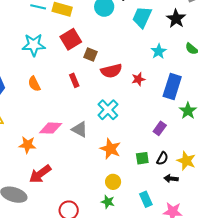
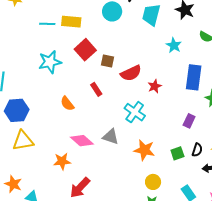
red star: (138, 79) -> (155, 86), moved
orange semicircle: (34, 84) -> (67, 104), moved
pink diamond: (51, 128) -> (82, 141), turned 50

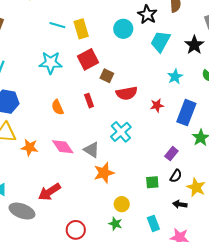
yellow rectangle: (71, 22) -> (81, 29), turned 54
red star: (155, 86) -> (157, 105), moved
orange star: (144, 150) -> (104, 173), moved, turned 30
black semicircle: (197, 150) -> (176, 176), moved
orange star: (62, 161) -> (30, 147), moved

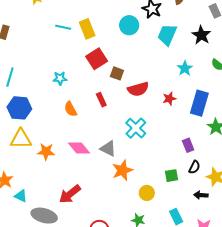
cyan star: (51, 63) -> (60, 78), moved, size x0.6
purple rectangle: (171, 154) -> (188, 145), turned -56
yellow circle: (122, 204) -> (147, 193), moved

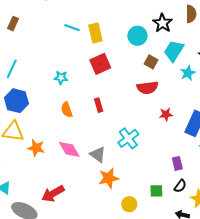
cyan star: (185, 68) -> (188, 73), moved
brown square: (117, 73) -> (151, 62), moved
red semicircle: (138, 89) -> (147, 88), moved

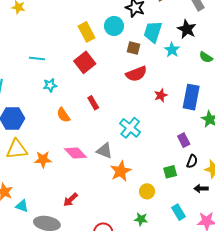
cyan line: (72, 28) -> (37, 58), moved
yellow rectangle: (95, 33) -> (86, 32), moved
red arrow: (53, 194) -> (70, 200), size x0.7

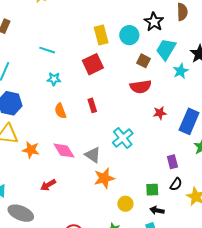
black arrow: (201, 189) -> (157, 210), moved
red arrow: (70, 200) -> (48, 185), moved

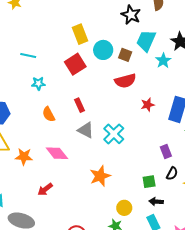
cyan circle: (129, 35) -> (103, 50), moved
gray triangle: (93, 155) -> (86, 130), moved
yellow circle: (125, 204) -> (124, 208), moved

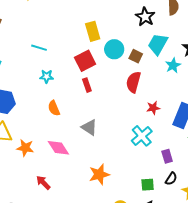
red semicircle: (125, 81) -> (133, 82), turned 115
red rectangle: (80, 105) -> (87, 85), moved
cyan cross: (114, 134) -> (142, 136), moved
red arrow: (45, 189) -> (43, 183), turned 77

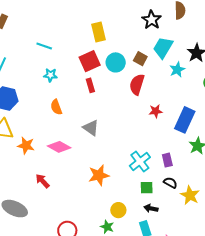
cyan circle: (114, 49) -> (116, 62), moved
cyan cross: (142, 136) -> (140, 161), moved
pink diamond: (58, 148) -> (59, 147), turned -30
black semicircle: (171, 179) -> (170, 183), turned -96

